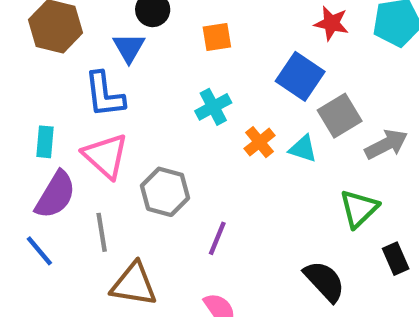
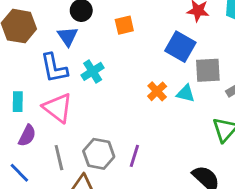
cyan cross: (213, 107) -> (93, 71), moved
gray square: (340, 116) -> (208, 70), turned 32
gray hexagon: (165, 192) -> (99, 154), moved
purple semicircle: (55, 195) -> (27, 136), size x0.7

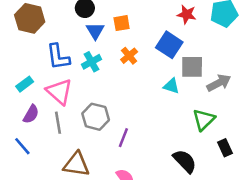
blue triangle: (68, 36) -> (95, 31), moved
orange cross: (157, 91) -> (129, 56), moved
cyan rectangle: (18, 102) -> (25, 84), turned 49
gray hexagon: (99, 154) -> (96, 117), moved
gray line: (59, 158) -> (58, 123), moved

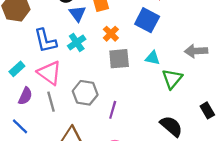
gray square: (192, 67) -> (119, 59), moved
gray arrow: (219, 83) -> (196, 51), turned -150
green triangle: (204, 120) -> (172, 79), moved

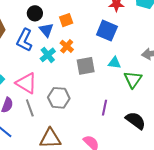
orange cross: (111, 34) -> (67, 46), moved
blue L-shape: (45, 41) -> (24, 40), moved, turned 45
purple line: (113, 110) -> (105, 108), moved

